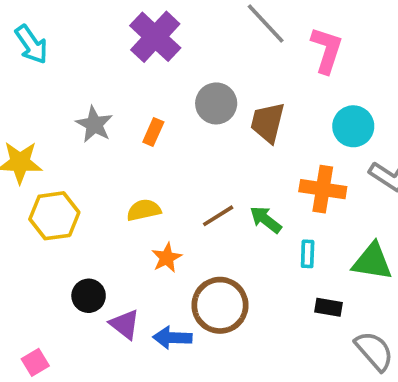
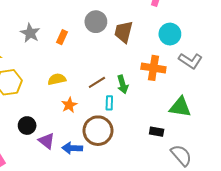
green arrow: (266, 220) -> (123, 84), turned -144
cyan rectangle: (308, 254) -> (109, 103), moved

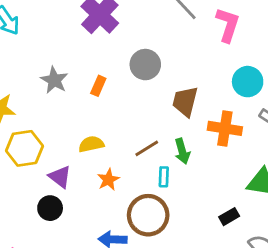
brown trapezoid: (124, 32) -> (185, 101), moved
black rectangle: (157, 132) -> (229, 217), turned -40
purple triangle: (47, 141) -> (60, 177), moved

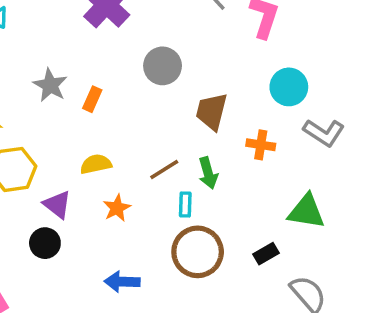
orange rectangle: (98, 86) -> (92, 99), moved
orange cross: (225, 128) -> (261, 145), size x0.7
brown circle: (148, 215) -> (198, 252), moved

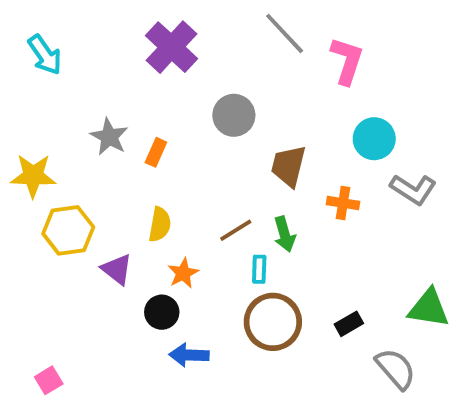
yellow semicircle: (96, 164) -> (160, 224), turned 112
green triangle: (306, 212) -> (429, 308), moved
black circle: (45, 243) -> (162, 312), moved

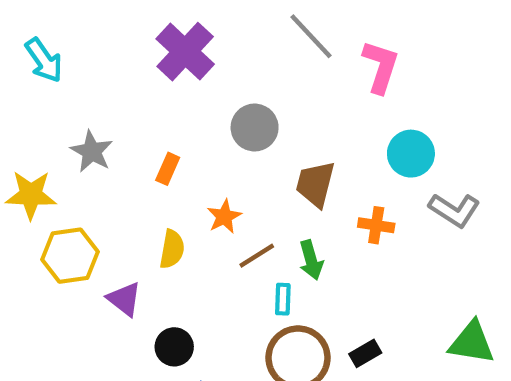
gray star: (109, 137) -> (92, 151), moved
orange star: (183, 273) -> (224, 217), moved
black rectangle: (349, 324) -> (365, 353), moved

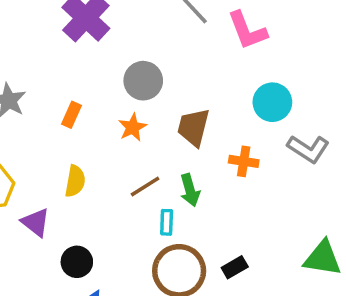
pink L-shape: (381, 67) -> (247, 30), turned 141
orange star: (224, 217) -> (132, 127), moved

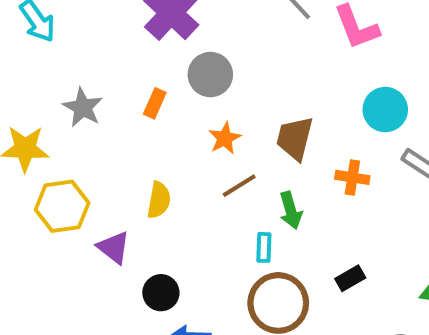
gray circle: (143, 81) -> (210, 75), moved
orange rectangle: (71, 115) -> (155, 103), moved
brown line: (145, 186) -> (239, 186), moved
black rectangle: (235, 267) -> (350, 278), moved

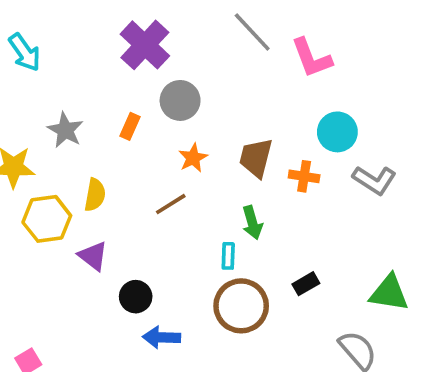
orange cross: (352, 177) -> (304, 176), moved
brown line: (239, 186) -> (171, 204), moved
yellow semicircle: (159, 200) -> (95, 195), moved

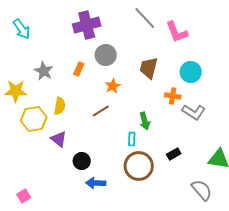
purple cross: (145, 45) -> (87, 25), turned 32
brown trapezoid: (256, 158) -> (149, 68), moved
gray L-shape: (374, 180) -> (194, 112), moved

